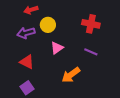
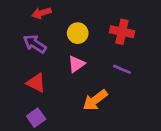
yellow circle: (48, 25) -> (78, 33), moved
purple arrow: (26, 33) -> (35, 44), turned 48

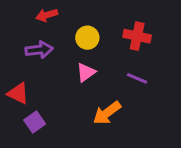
purple arrow: (35, 44) -> (39, 50), turned 140
red triangle: (36, 83) -> (18, 93), moved
purple square: (36, 118) -> (35, 122), moved

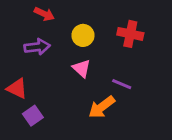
red arrow: (47, 15) -> (44, 14), turned -138
pink triangle: (86, 72) -> (82, 68), turned -42
purple line: (137, 78) -> (122, 84), moved

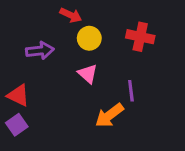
red arrow: (44, 14) -> (71, 15), moved
purple line: (122, 84) -> (131, 91), turned 60
purple square: (33, 116) -> (17, 125), moved

